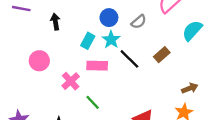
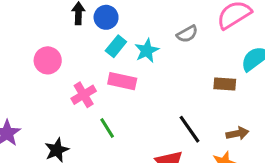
blue circle: (109, 18) -> (106, 17), moved
brown rectangle: (162, 55) -> (225, 84), moved, turned 35
black line: (129, 59) -> (190, 129), moved

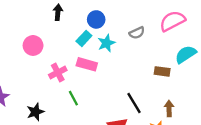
blue circle: (106, 17) -> (96, 19), moved
brown arrow: (237, 133) -> (169, 108), turned -84

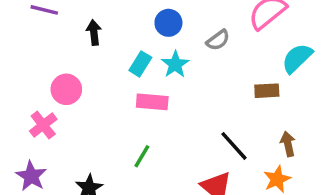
blue circle: (96, 19) -> (168, 23), moved
pink cross: (58, 73) -> (43, 125), moved
green line: (73, 98) -> (142, 156), turned 70

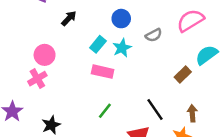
black arrow: (94, 33) -> (69, 18), turned 42
brown rectangle: (267, 91) -> (183, 75), turned -49
pink cross: (43, 125) -> (37, 79), moved
green line: (142, 156) -> (105, 111), moved

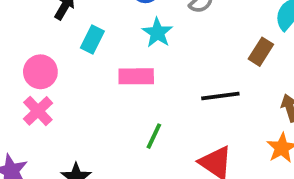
cyan rectangle: (98, 44) -> (92, 40), moved
black line: (155, 110) -> (220, 96), moved, turned -50

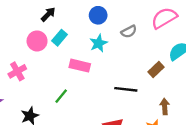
pink circle: (40, 72) -> (37, 41), moved
green line: (154, 136) -> (61, 96), moved

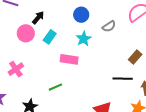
pink circle: (37, 41) -> (26, 33), moved
black line: (126, 89) -> (123, 79), moved
green line: (61, 96) -> (55, 87), turned 32

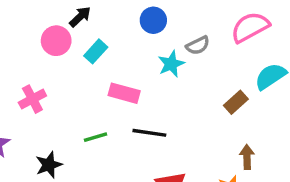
cyan star: (84, 39) -> (171, 64), moved
black line: (123, 79) -> (149, 133), moved

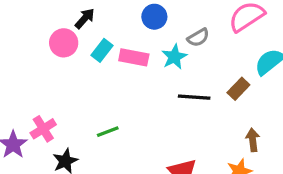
pink rectangle: (124, 93) -> (134, 57), moved
pink cross: (32, 99) -> (43, 129), moved
black line: (149, 133) -> (194, 97), moved

